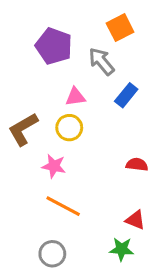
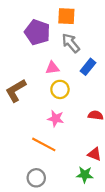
orange square: (120, 28) -> (66, 16), moved, turned 30
yellow circle: (69, 128) -> (60, 89), moved
pink star: (54, 166) -> (56, 119), moved

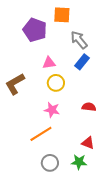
gray arrow: (71, 43) -> (79, 40), moved
orange line: (44, 144) -> (41, 134), turned -60
gray circle: (36, 178) -> (50, 163), moved

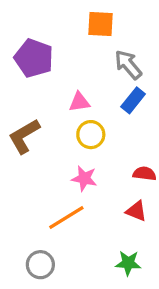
purple pentagon: (35, 30) -> (34, 58), moved
red triangle: (88, 143) -> (136, 211), moved
gray circle: (50, 163) -> (40, 265), moved

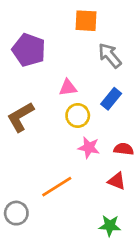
blue rectangle: (133, 100) -> (111, 99), moved
pink star: (84, 178) -> (89, 148), moved
gray circle: (40, 265) -> (16, 213), moved

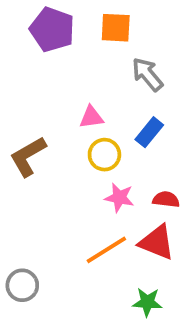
purple pentagon: (29, 50) -> (52, 30), moved
red triangle: (117, 181) -> (157, 242), size x1.5
orange line: (57, 187) -> (106, 250), moved

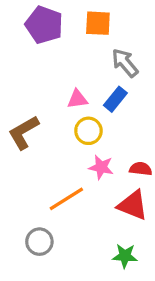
blue rectangle: (149, 132) -> (115, 99), moved
orange line: (106, 250) -> (66, 199), moved
gray circle: (22, 285) -> (39, 242), moved

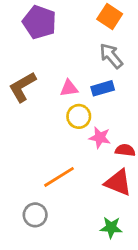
orange square: (98, 23) -> (110, 17), moved, turned 30
blue rectangle: (115, 99) -> (103, 88), turned 35
brown L-shape: (24, 132) -> (22, 87), moved
pink star: (101, 167) -> (100, 138), moved

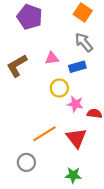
pink triangle: (69, 88) -> (52, 58), moved
red triangle: (118, 183) -> (76, 138), moved, turned 30
green star: (111, 228) -> (73, 175), moved

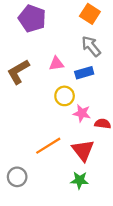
gray circle: (26, 162) -> (17, 177), moved
green star: (73, 175) -> (80, 180), moved

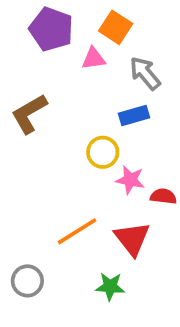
orange square: (90, 14) -> (116, 27), moved
pink triangle: (56, 64) -> (94, 59), moved
green star: (80, 180) -> (110, 286), moved

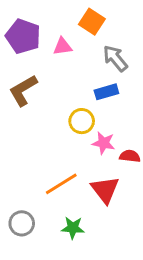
purple pentagon: (51, 29) -> (23, 36), moved
pink triangle: (94, 59) -> (63, 47), moved
green star: (110, 286) -> (73, 228), moved

